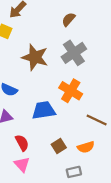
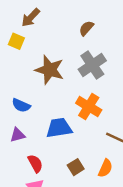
orange semicircle: (86, 147) -> (105, 168), turned -49

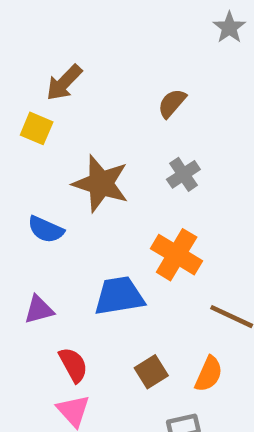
gray cross: (92, 65) -> (183, 174), size x0.6
blue semicircle: (21, 105) -> (46, 229), moved

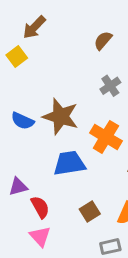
yellow square: (37, 128) -> (17, 57), turned 30
brown star: (101, 184) -> (61, 116), moved
purple triangle: (39, 310) -> (18, 187), moved

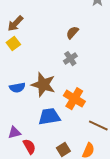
brown arrow: (34, 27) -> (15, 24), moved
gray cross: (110, 86) -> (70, 59), moved
blue semicircle: (23, 121) -> (17, 88), turned -35

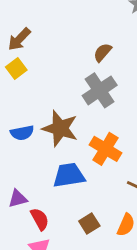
gray cross: (70, 59) -> (100, 90), size x1.6

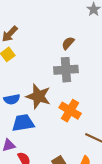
gray cross: (100, 90) -> (66, 70), turned 30
blue trapezoid: (69, 175) -> (23, 123), moved

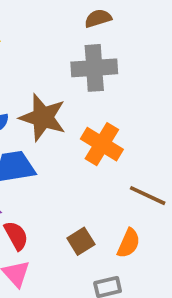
brown semicircle: (68, 43) -> (98, 18), turned 32

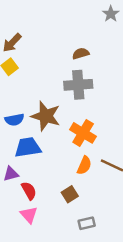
orange semicircle: (129, 243) -> (84, 165), moved

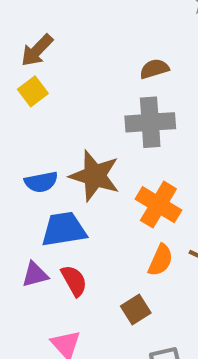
red semicircle: (29, 191) -> (74, 281), moved

